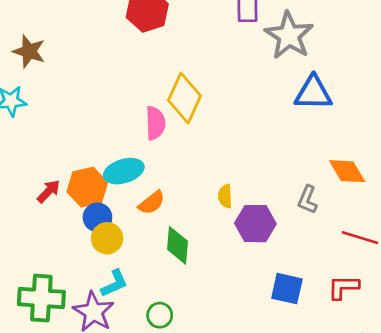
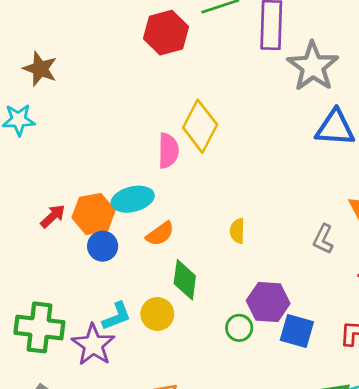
purple hexagon: (255, 224) -> (268, 302), moved
yellow circle: (107, 238) -> (157, 314), moved
green circle: (160, 315) -> (239, 328), moved

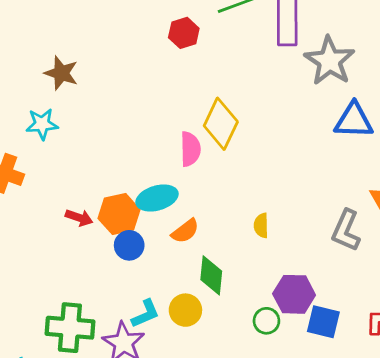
red hexagon: (166, 33) -> (184, 33), size x0.7
red arrow: (53, 216) -> (79, 218), turned 64
gray L-shape: (323, 239) -> (346, 230), size x1.4

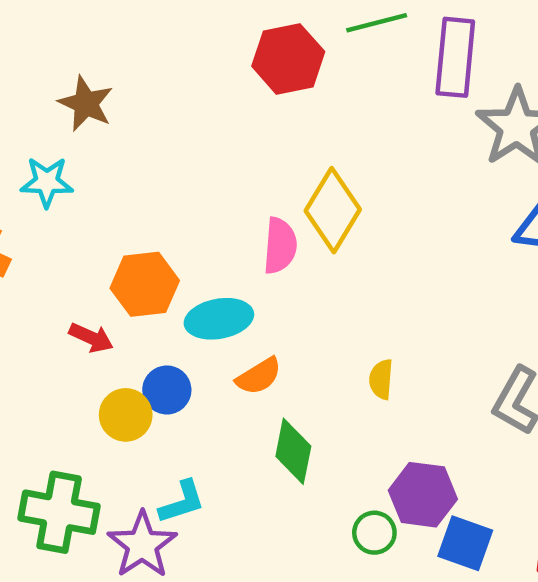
red hexagon: (184, 33) -> (288, 59), size x1.4
orange hexagon: (119, 214) -> (145, 284), moved
yellow circle: (185, 310) -> (126, 415), moved

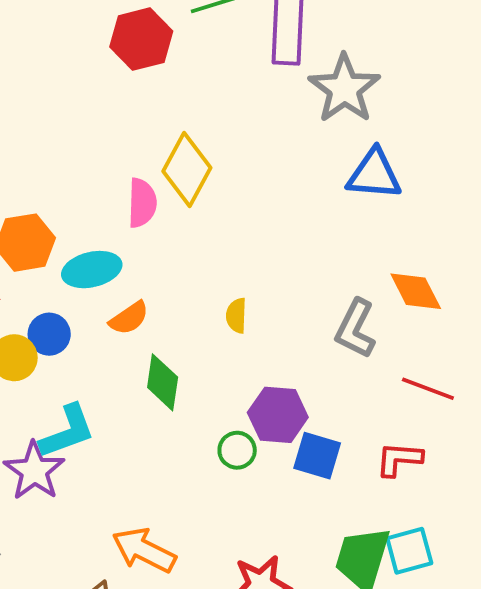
cyan L-shape: (182, 502) -> (67, 432), size x1.4

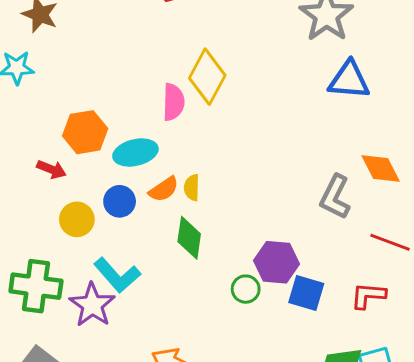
yellow semicircle: (236, 316) -> (192, 188), moved
blue circle: (49, 334) -> (120, 201), moved
cyan L-shape: (67, 432) -> (117, 275), turned 69

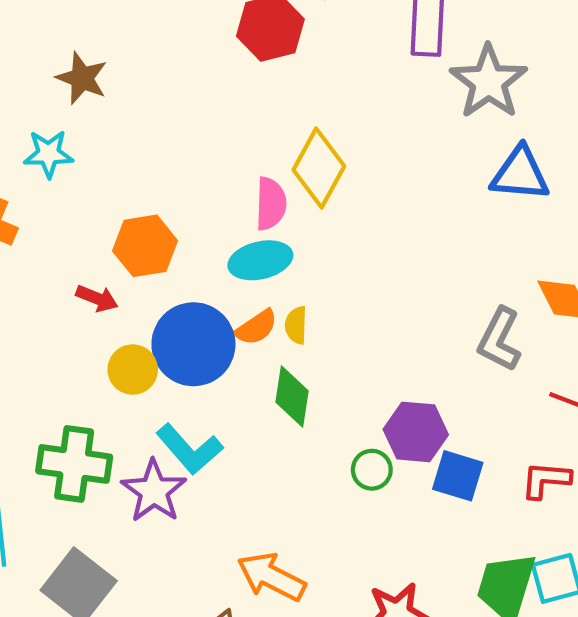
cyan ellipse: (135, 153) -> (260, 260), moved
blue circle: (120, 201) -> (193, 344), size x1.8

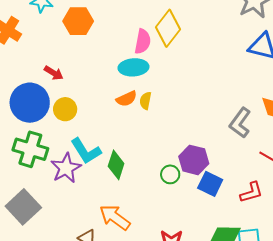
orange hexagon: (145, 246) -> (78, 21), moved
blue circle: (193, 344) -> (30, 103), moved
green diamond: (292, 396) -> (116, 165), moved
red L-shape: (546, 480) -> (251, 192), turned 150

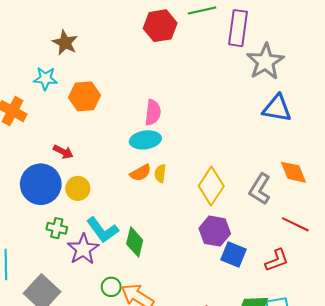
yellow diamond: (168, 28) -> (211, 186), moved
green cross: (30, 149) -> (57, 228), moved, size x0.6
green circle: (170, 174) -> (111, 287), moved

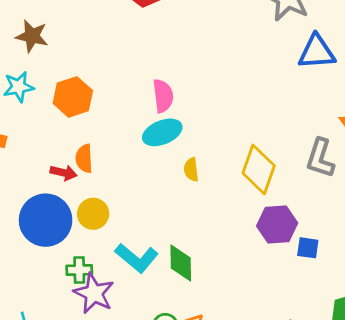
orange semicircle: (140, 173) -> (84, 159), moved, turned 130
purple star: (83, 249) -> (94, 293), moved
blue square: (234, 254) -> (308, 248), size x0.7

